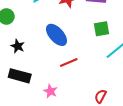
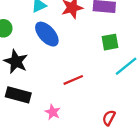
blue ellipse: (57, 35) -> (47, 34), moved
black star: (18, 46) -> (16, 62), size x1.5

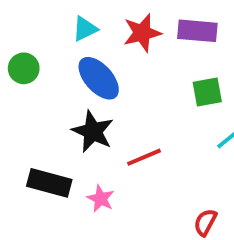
black star: (16, 62) -> (93, 132), moved
pink star: (53, 112) -> (101, 199), moved

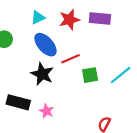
green square: (207, 92) -> (90, 75), moved
red line: (144, 157) -> (71, 59), moved

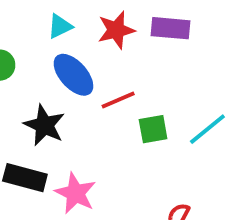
black star: (42, 74) -> (44, 125), moved
pink star: (47, 111) -> (75, 193), size x1.5

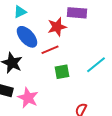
red star: (116, 30) -> (57, 27), moved
green square: (153, 129) -> (62, 72), moved

